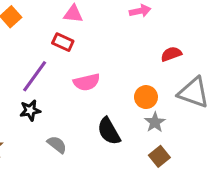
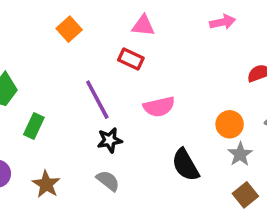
purple line: (35, 76) -> (97, 100), turned -64
black star: (30, 110) -> (110, 140), moved
gray semicircle: (57, 145) -> (108, 181), moved

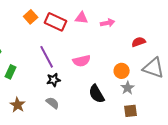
pink arrow: (223, 22) -> (108, 23), moved
pink triangle: (143, 26) -> (82, 18), moved
red rectangle: (131, 59) -> (56, 22), moved, size x1.5
brown square: (245, 195) -> (131, 111), turned 32

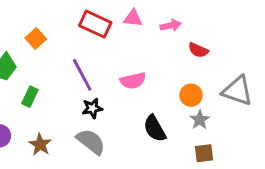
orange square: (31, 17) -> (36, 39), moved
red semicircle: (139, 42) -> (198, 50), moved, turned -136
gray semicircle: (53, 103) -> (91, 142), size x1.5

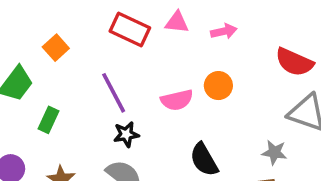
red semicircle: (198, 50) -> (294, 62), moved, size x1.5
orange circle: (191, 95) -> (218, 86), moved
gray star: (200, 120) -> (274, 152), moved, turned -30

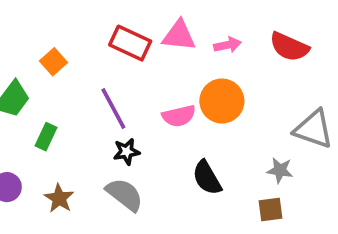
pink triangle: (177, 22) -> (179, 36), size x1.4
red semicircle: (294, 62) -> (289, 47), moved
orange circle: (218, 86) -> (222, 101), size x1.5

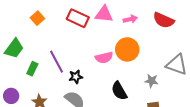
orange square: (54, 62) -> (37, 18), moved
purple line: (113, 109) -> (57, 62), moved
gray star: (280, 170) -> (151, 81), moved

